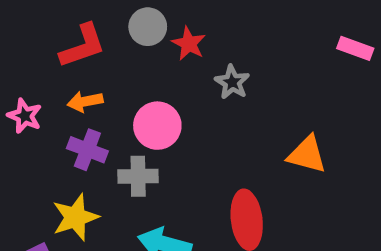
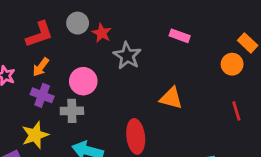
pink rectangle: (355, 48) -> (180, 36), moved
gray star: (232, 82) -> (127, 56), size x1.4
orange arrow: (85, 101) -> (41, 67), turned -42

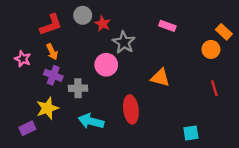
orange arrow: (41, 67) -> (52, 52), turned -63
pink circle: (83, 81) -> (106, 65), moved

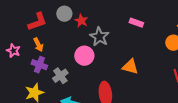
gray cross: (78, 88) -> (60, 76), turned -35

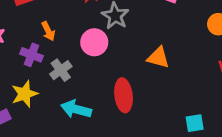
orange arrow: (38, 45) -> (48, 31), moved

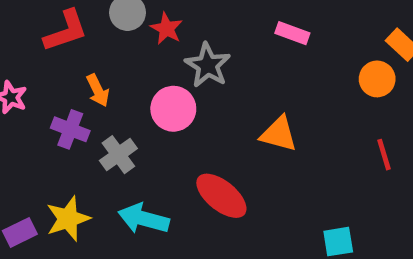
yellow star: (25, 94) -> (68, 219), moved
red ellipse: (124, 95) -> (221, 196), turned -44

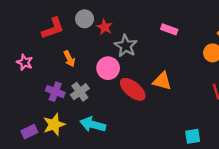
purple cross: (70, 129) -> (55, 92), moved
red ellipse: (221, 196) -> (133, 89), moved

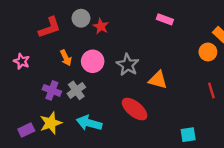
pink rectangle: (169, 29) -> (165, 19), moved
gray star: (126, 46) -> (128, 65), moved
pink circle: (108, 68) -> (93, 61), moved
red ellipse: (133, 89) -> (135, 109), moved

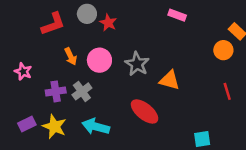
pink star: (22, 61) -> (23, 71), moved
purple cross: (52, 90) -> (56, 91), turned -30
yellow star: (51, 123) -> (54, 127), turned -30
purple rectangle: (26, 130) -> (27, 124), moved

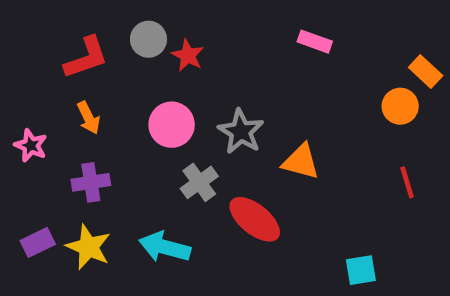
orange arrow: (71, 56) -> (88, 118), moved
gray cross: (82, 91) -> (199, 182), moved

